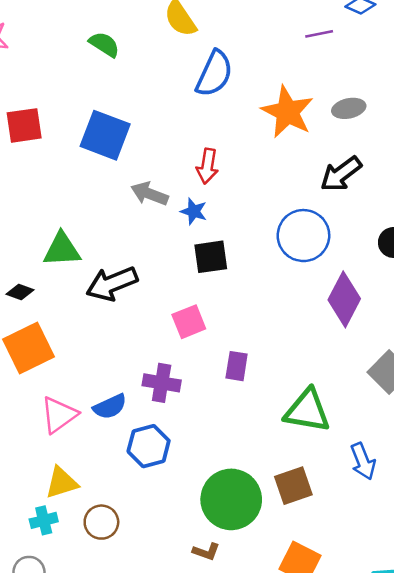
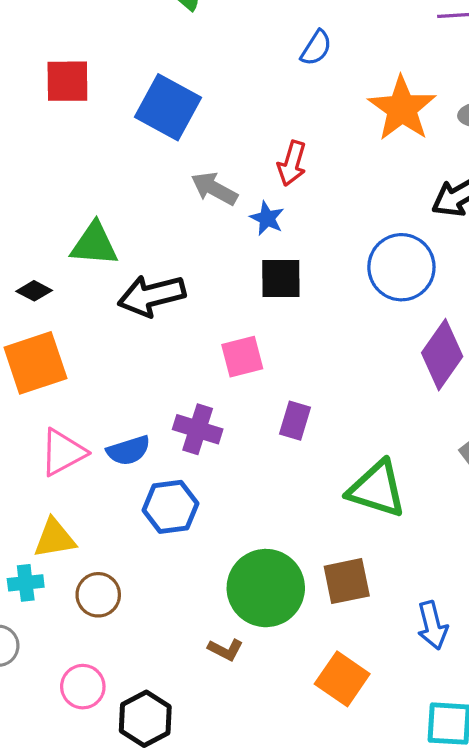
blue semicircle: (214, 74) -> (316, 48), size x0.6
blue arrow: (363, 461) -> (432, 625), moved

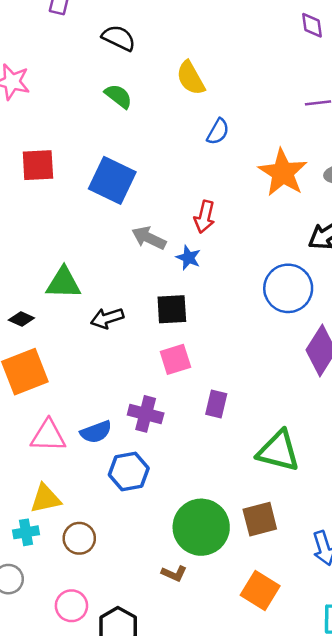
black square: (281, 279) -> (172, 309), moved
black arrow: (152, 296) -> (107, 318), size x0.7
pink triangle: (63, 452) -> (48, 436), turned 33

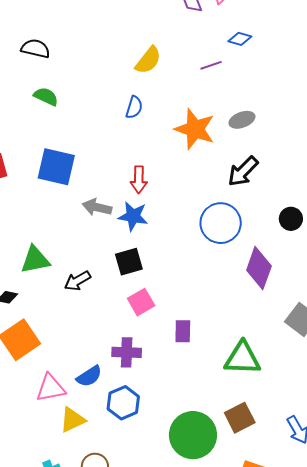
yellow semicircle: (191, 78) -> (148, 60), moved, turned -100
blue star: (188, 258) -> (133, 216), size x1.4
yellow triangle: (45, 499) -> (72, 420), moved

